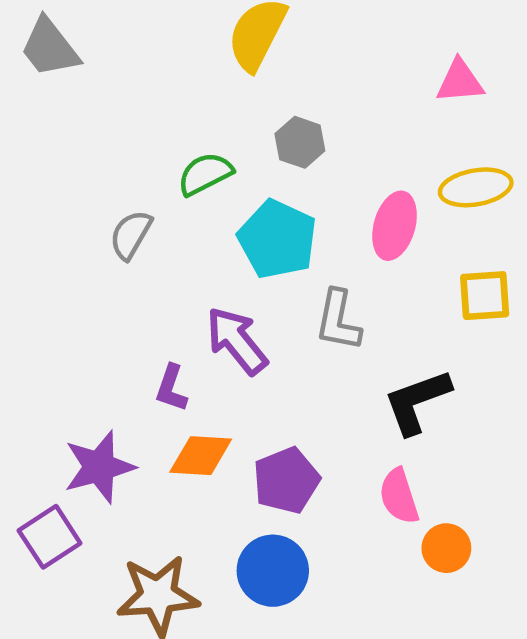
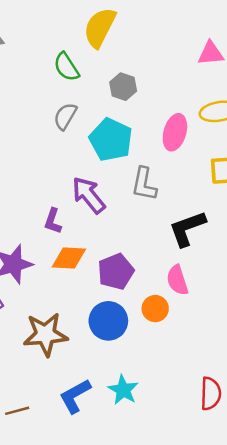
green semicircle: (205, 174) -> (66, 67), moved, turned -96
gray semicircle: (131, 235) -> (65, 116), moved
orange circle: (446, 548) -> (155, 309), moved

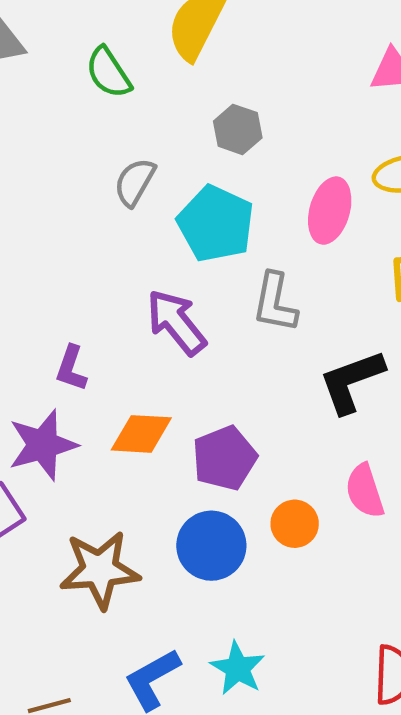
green semicircle: (66, 67) -> (108, 73), moved
purple L-shape: (53, 221) -> (71, 368), moved
pink semicircle: (177, 280) -> (365, 491), moved

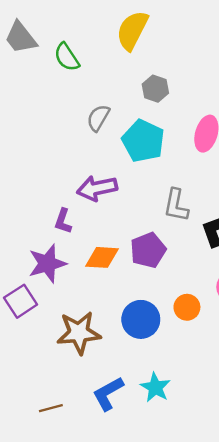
green semicircle: (108, 73) -> (67, 57), moved
gray L-shape: (275, 303) -> (176, 205), moved
purple arrow: (176, 322) -> (97, 188), moved, turned -63
purple pentagon: (225, 458) -> (148, 250), moved

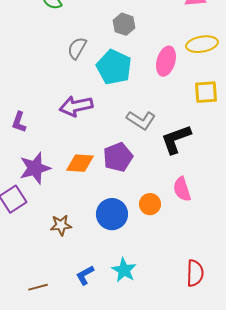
gray L-shape: (176, 205) -> (141, 120), turned -68
purple L-shape: (63, 221) -> (19, 122), moved
brown star: (79, 333) -> (61, 225), size x0.6
blue L-shape: (108, 393) -> (85, 275), size x0.7

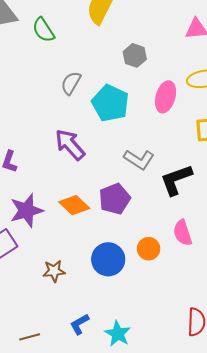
gray hexagon: (124, 24) -> (135, 55), moved
purple arrow: (76, 106) -> (70, 145), turned 60
orange diamond: (80, 163) -> (74, 205), turned 40
cyan star: (124, 270) -> (118, 334), moved

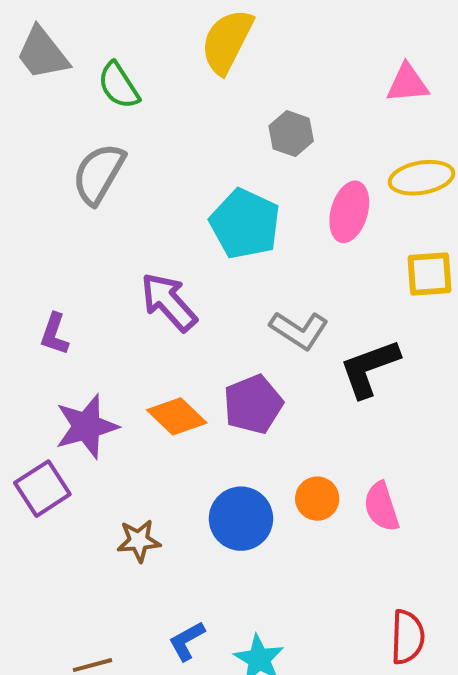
gray semicircle: (71, 83) -> (99, 174), moved, size x1.4
pink semicircle: (183, 233) -> (381, 507), moved

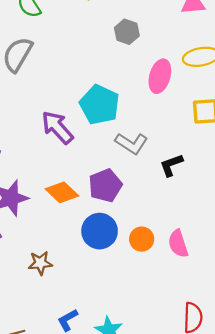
cyan pentagon: (245, 224) -> (100, 105), moved
black L-shape: (369, 368) -> (171, 165), size x0.7
blue circle: (241, 519) -> (100, 231), moved

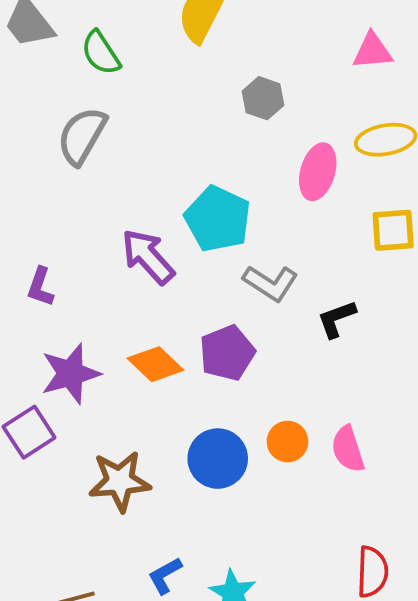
blue circle: (100, 231) -> (218, 459), moved
brown star: (40, 263) -> (120, 481), size x1.5

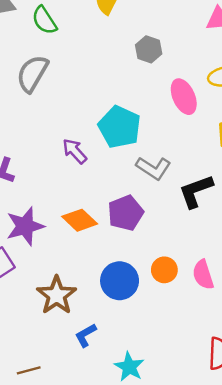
pink ellipse: (318, 172) -> (184, 97), turned -40
purple arrow: (148, 257) -> (75, 151), size x0.7
black L-shape: (337, 319) -> (196, 191), size x1.4
brown star: (120, 481) -> (57, 295), turned -30
blue L-shape: (165, 576) -> (86, 335), moved

